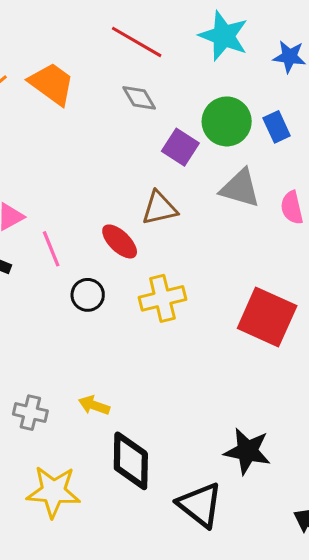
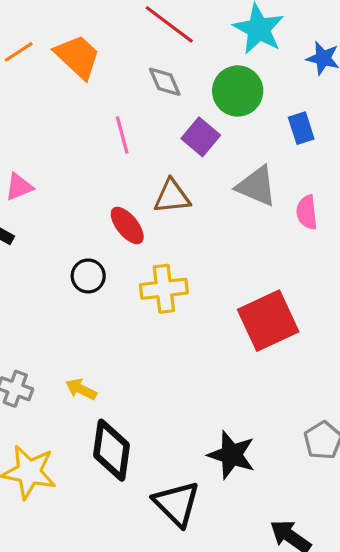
green circle: (227, 121) -> (238, 91), moved
pink line: (51, 249) -> (122, 135), moved
red square: (267, 317) -> (268, 321), turned 34

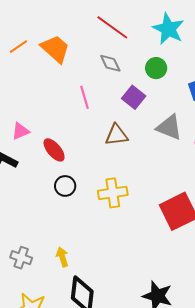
green circle: (238, 91) -> (156, 68), size x0.7
red ellipse: (127, 225) -> (54, 150), moved
yellow arrow: (81, 389) -> (62, 257), turned 48

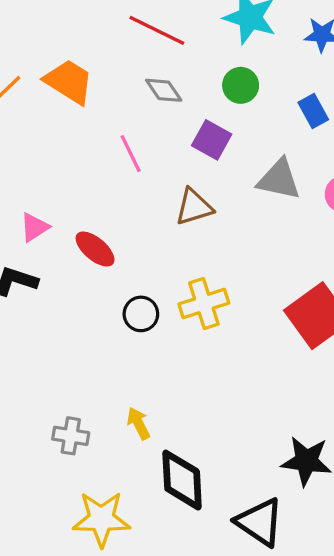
black circle: (65, 186) -> (141, 314), moved

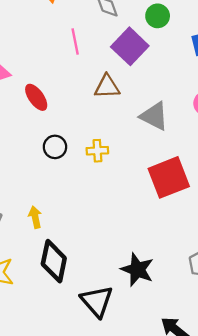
purple square: (212, 140) -> (130, 46), size x1.4
gray triangle: (279, 179) -> (154, 116), moved
yellow cross: (204, 304) -> (97, 151), size x0.7

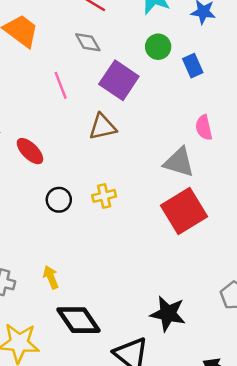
green circle: (158, 16) -> (158, 47), moved
gray triangle: (154, 116) -> (179, 162), moved
black diamond: (54, 261) -> (79, 320), turned -36

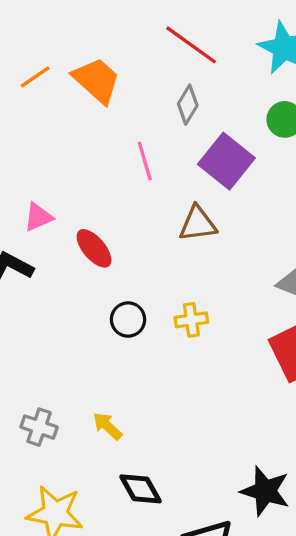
gray diamond: (88, 42) -> (188, 105), turned 56
yellow arrow: (51, 277) -> (107, 426), turned -30
black diamond: (79, 320) -> (140, 489), size x0.7

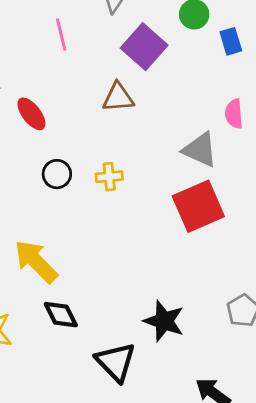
pink line: (145, 161) -> (61, 35), moved
yellow arrow: (107, 426) -> (36, 261), size x1.8

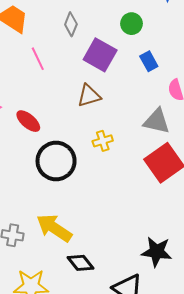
blue rectangle: (231, 41) -> (149, 61), moved
black circle: (57, 174) -> (56, 161), size x1.8
yellow cross: (109, 177) -> (103, 141), moved

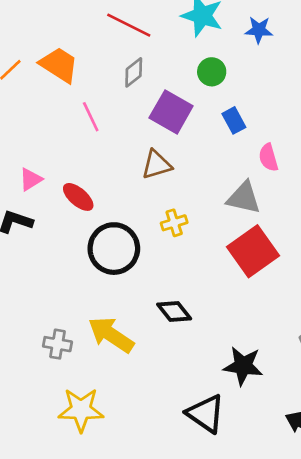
gray diamond: (71, 24) -> (134, 72), turned 30
black diamond: (80, 263) -> (174, 311), moved

